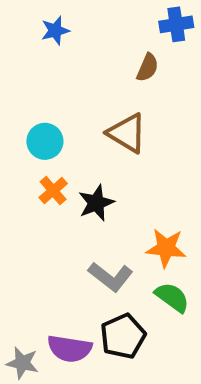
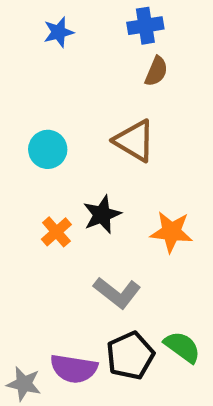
blue cross: (176, 24) -> (145, 26), moved
orange cross: (53, 191) -> (56, 232), moved
orange star: (166, 248) -> (171, 232), moved
green semicircle: (172, 297) -> (182, 347), moved

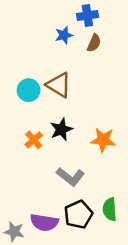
blue star: (59, 32) -> (64, 35), moved
brown triangle: (135, 141) -> (59, 85), moved
green semicircle: (182, 347) -> (110, 209), turned -130

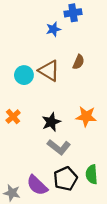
brown semicircle: (94, 43) -> (79, 62), moved
black star: (61, 129) -> (51, 122), moved
orange cross: (34, 140) -> (13, 117), moved
purple semicircle: (44, 222) -> (37, 185), turned 35

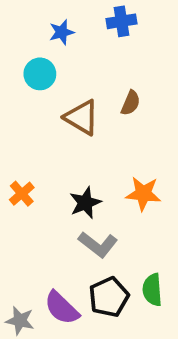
blue star: (53, 29) -> (62, 32), moved
cyan circle: (24, 75) -> (40, 74), moved

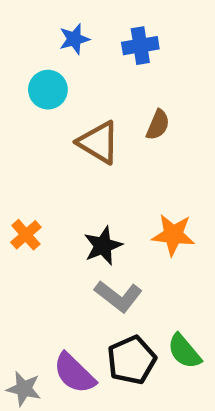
blue cross: (122, 21) -> (140, 46), moved
green semicircle: (152, 290) -> (184, 351), turned -36

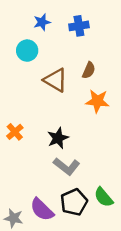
orange star: (173, 235) -> (97, 101), moved

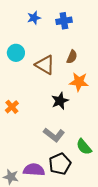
cyan circle: (27, 51) -> (16, 53), moved
black star: (58, 138) -> (60, 101), moved
green semicircle: (104, 197) -> (84, 147), moved
purple semicircle: (42, 210) -> (34, 170), turned 140

